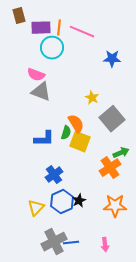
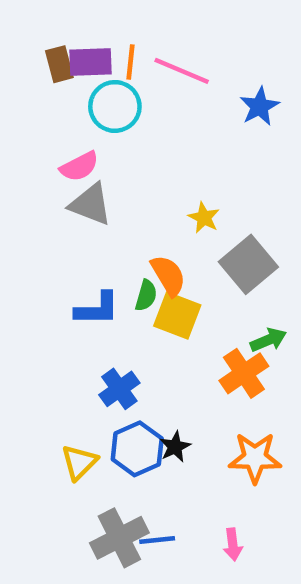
brown rectangle: (19, 16) -> (59, 64), moved
blue star: (112, 59) -> (259, 106), moved, turned -30
pink semicircle: (36, 75) -> (79, 167), turned -48

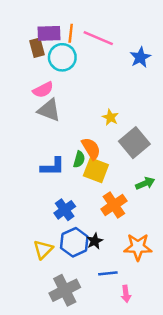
brown rectangle: (59, 64) -> (37, 48), moved
orange cross: (244, 373) -> (114, 205), moved
blue line: (157, 540) -> (108, 273), moved

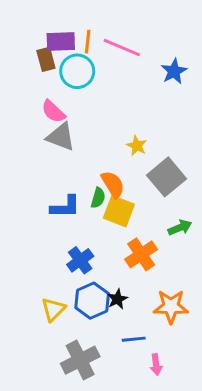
pink semicircle: (43, 90) -> (53, 111), turned 70

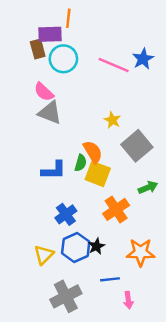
orange line: (88, 42) -> (68, 18), moved
pink line: (122, 47) -> (114, 65), moved

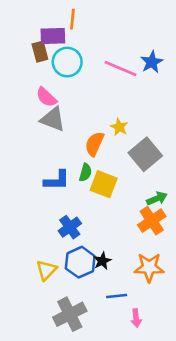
orange semicircle: (93, 152) -> (94, 144), moved, turned -125
orange cross: (116, 209) -> (152, 221), moved

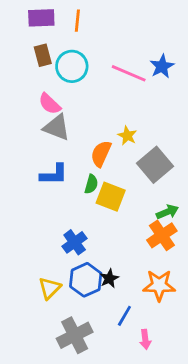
purple rectangle: (53, 36) -> (41, 18), moved
blue L-shape: (57, 180) -> (54, 174), moved
blue line: (117, 296) -> (124, 316), turned -54

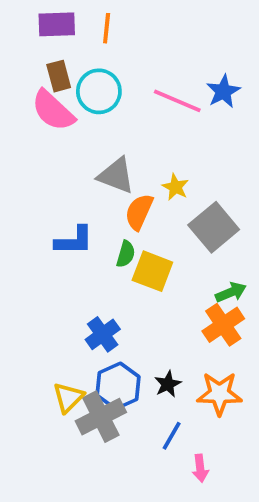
pink semicircle: (50, 104) -> (53, 110), moved, size x1.4
gray triangle: (57, 127) -> (116, 176), moved
black star: (109, 278) -> (168, 384), moved
gray cross: (75, 335) -> (101, 417), moved

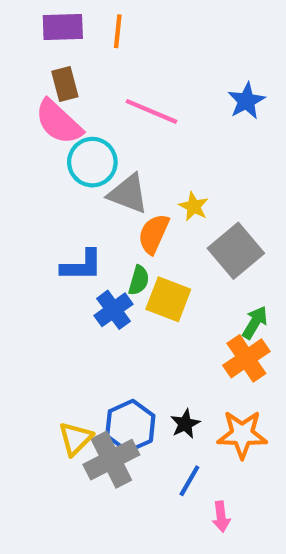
cyan circle: (99, 91) -> (92, 162), moved
pink line: (177, 101) -> (151, 111), moved
green arrow: (231, 292) -> (255, 323), turned -36
blue cross: (103, 334) -> (113, 310), moved

